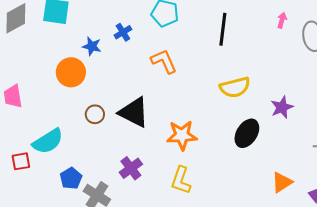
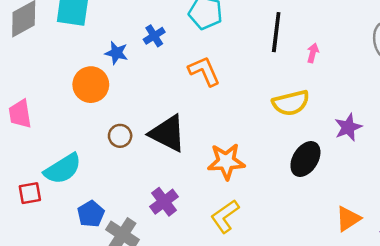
pink arrow: (282, 20) -> (313, 53), moved
yellow L-shape: (181, 180) -> (225, 216), turned 36

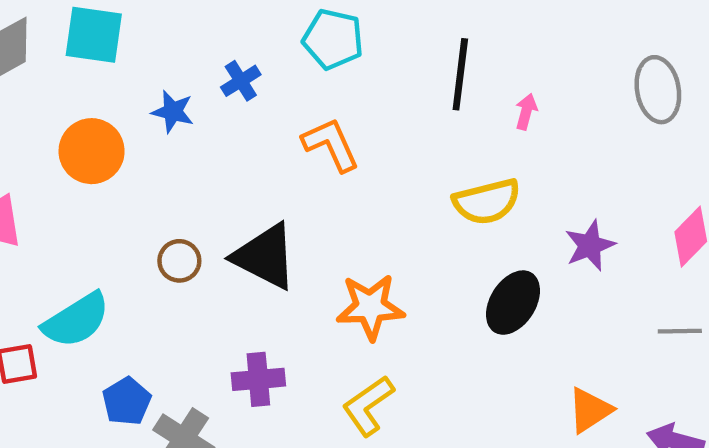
orange circle: (91, 85) -> (92, 151), moved
purple cross: (164, 202) -> (258, 379), turned 32

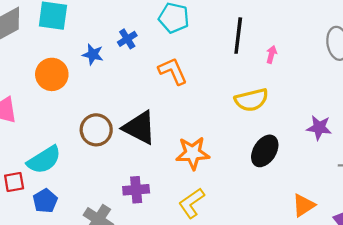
purple star: (590, 245) -> (319, 128), moved, turned 30
brown circle: (179, 261) -> (96, 130), size x1.5
blue pentagon: (127, 401) -> (45, 201), moved

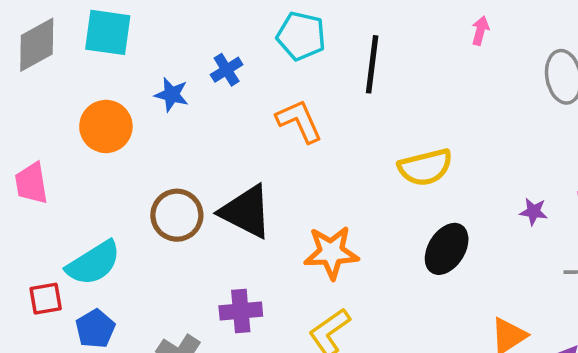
black line: (238, 36) -> (372, 64), moved
pink arrow: (271, 54) -> (480, 31), moved
purple star: (319, 128) -> (534, 212), size x0.7

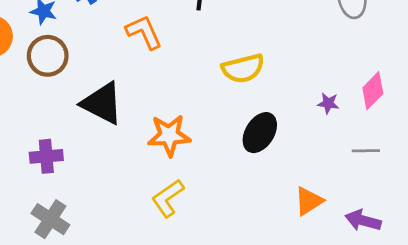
brown circle: (177, 215) -> (48, 56), moved
purple cross: (241, 311) -> (46, 156), moved

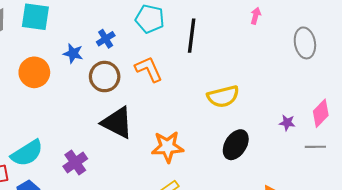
brown circle: (48, 56) -> (105, 77), moved
gray line: (366, 151) -> (315, 147), moved
purple cross: (46, 156) -> (75, 163), turned -30

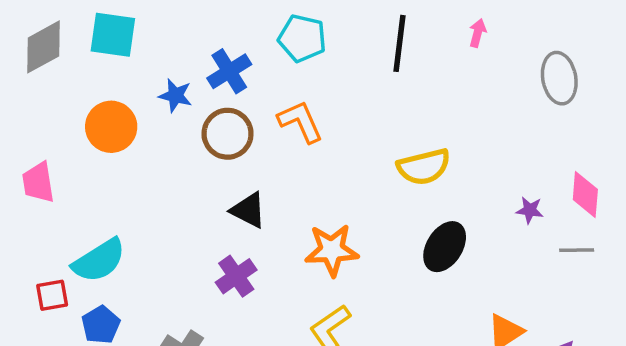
black line: (192, 36) -> (399, 43), moved
blue cross: (106, 39) -> (229, 71), size x1.4
pink diamond: (321, 113) -> (585, 195), turned -40
black triangle: (117, 123) -> (248, 210), size x0.7
purple cross: (75, 163) -> (236, 276), moved

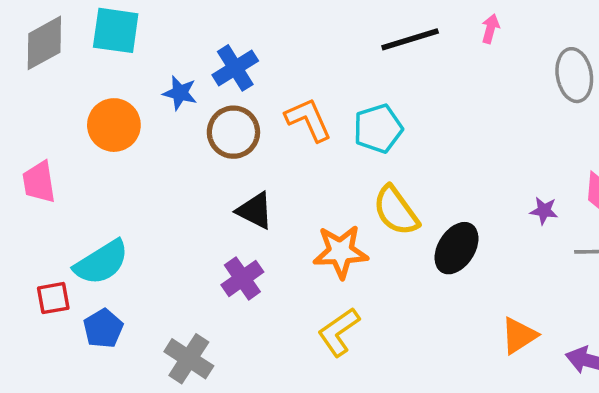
cyan pentagon: (302, 38) -> (378, 129), moved, turned -30
black line: (399, 43) -> (410, 39), turned 66
yellow semicircle: (424, 167) -> (396, 211), moved, turned 68

